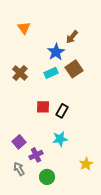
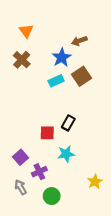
brown arrow: (72, 37) -> (79, 41), turned 32
brown cross: (20, 73) -> (22, 60), moved
red square: (43, 107) -> (47, 133), moved

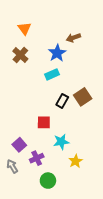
brown square: (82, 76) -> (83, 97), moved
black rectangle: (68, 123) -> (62, 101), moved
yellow star: (95, 182) -> (75, 161), moved
gray arrow: (21, 187) -> (12, 166), moved

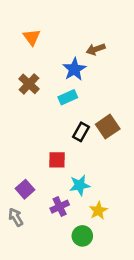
brown cross: (20, 55) -> (29, 84), moved
purple cross: (37, 158) -> (60, 207), moved
green circle: (48, 181) -> (82, 236), moved

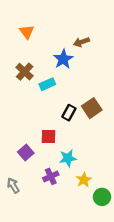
cyan rectangle: (68, 97) -> (47, 84), moved
purple square: (25, 189) -> (26, 152), moved
green circle: (82, 236) -> (102, 197), moved

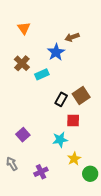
red square: (48, 137) -> (73, 121), moved
purple cross: (51, 176) -> (41, 172), moved

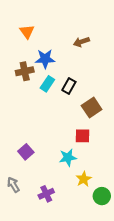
blue star: (56, 52) -> (45, 59), moved, turned 30
brown cross: (22, 63) -> (25, 71), turned 35
cyan rectangle: (42, 74) -> (47, 84), turned -32
black rectangle: (61, 99) -> (69, 86), moved

